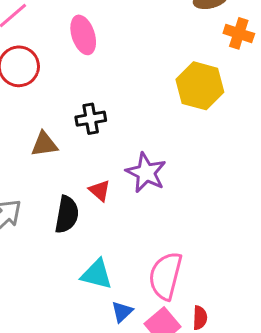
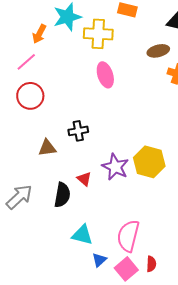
pink ellipse: (83, 35) -> (105, 75), moved
yellow hexagon: (200, 86) -> (149, 162), moved

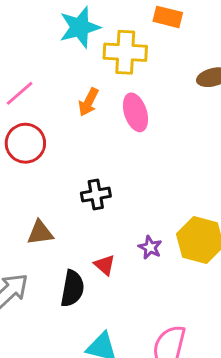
orange arrow: (39, 34) -> (89, 102), moved
brown triangle: (47, 148) -> (40, 233), moved
purple star: (115, 167) -> (150, 247), size x0.6

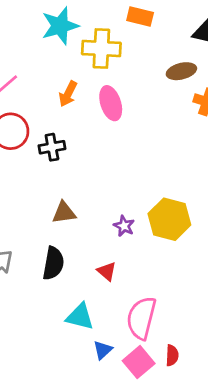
black cross: (96, 195) -> (52, 147), moved
brown triangle: (40, 233) -> (64, 213), moved
red triangle: (105, 265) -> (107, 271), moved

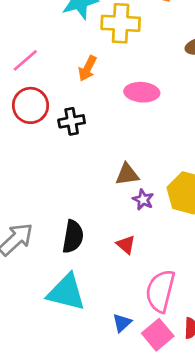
pink ellipse: (111, 103) -> (142, 92), moved, turned -68
brown triangle: (64, 213) -> (127, 174), moved
cyan triangle: (80, 317) -> (66, 292), moved, size x1.4

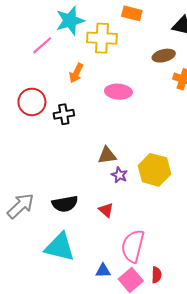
pink line: (25, 60) -> (42, 45), moved
black semicircle: (73, 237) -> (65, 204), turned 70
blue triangle: (122, 323) -> (103, 271), turned 42

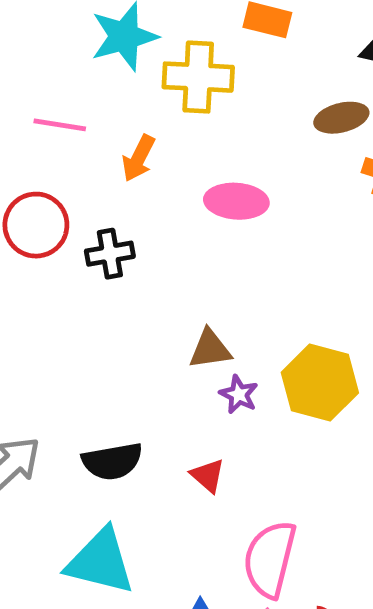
pink line: (42, 45) -> (60, 125), moved, turned 50

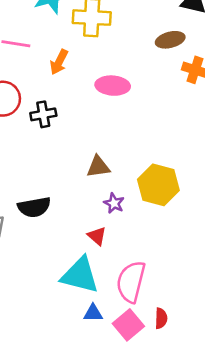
purple star: (239, 394) -> (114, 203), moved
black semicircle: (112, 461) -> (34, 207), moved
cyan triangle: (100, 562) -> (80, 275), moved

